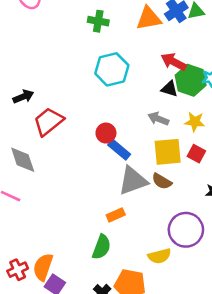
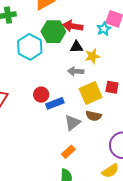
green hexagon: (191, 80) -> (53, 32), moved
yellow star: (195, 122) -> (92, 56), moved
blue rectangle: (119, 150) -> (55, 103), turned -42
gray triangle: (133, 181) -> (72, 123), size x0.7

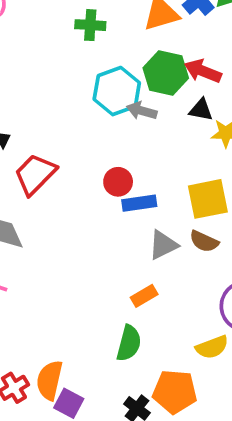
gray arrow: (76, 71) -> (142, 111), moved

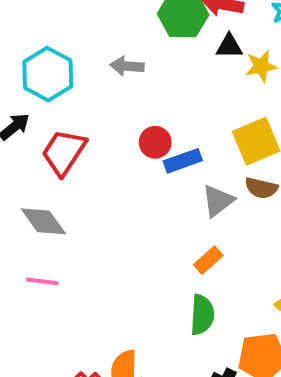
cyan hexagon: (117, 91) -> (48, 74), moved
gray arrow: (142, 111) -> (127, 66), moved

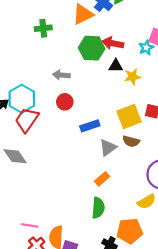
cyan hexagon: (48, 74) -> (22, 99), moved
red circle: (155, 142) -> (65, 102), moved
pink line: (42, 281) -> (30, 225), moved

